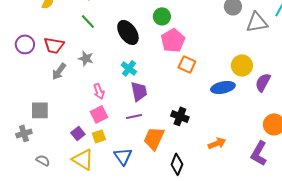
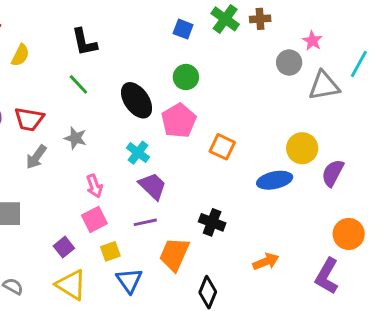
pink pentagon: (173, 40) -> (179, 121), moved
purple trapezoid: (139, 91) -> (153, 186), turned -35
yellow square: (99, 136) -> (110, 251), moved

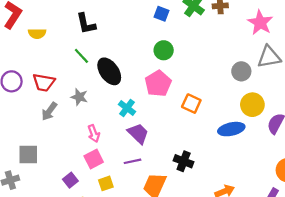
pink star: (312, 41) -> (260, 23), size x1.6
yellow semicircle: (20, 55) -> (37, 34), turned 63
gray circle: (289, 63) -> (241, 71), moved
black ellipse: (137, 100) -> (109, 71), moved

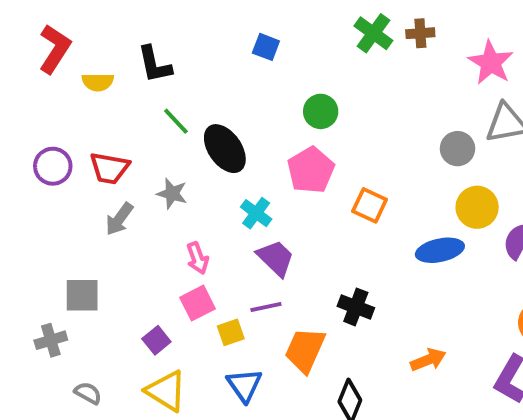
blue square: (161, 14) -> (266, 47), moved
black L-shape: (86, 24) -> (154, 65), moved
yellow square: (106, 183) -> (231, 332), moved

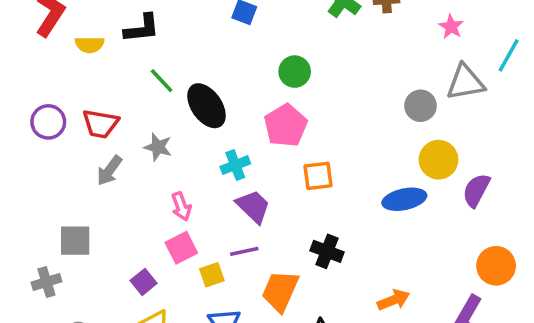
pink star: (491, 63) -> (451, 27), size x0.6
black L-shape: (154, 65) -> (142, 28), turned -84
orange square: (370, 205) -> (318, 176), moved, turned -32
cyan cross: (256, 213) -> (235, 165), turned 32

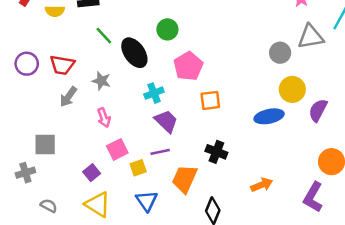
green circle: (295, 72) -> (167, 29), moved
pink arrow: (181, 206) -> (104, 118), moved

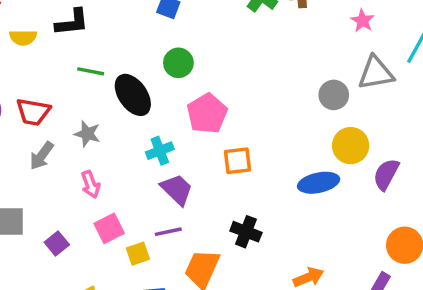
green line: (104, 36) -> (91, 71), turned -36
purple square: (92, 173) -> (57, 244), moved

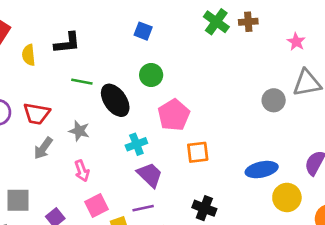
yellow semicircle: (23, 38) -> (29, 55), turned 84
yellow circle: (351, 146) -> (287, 197), moved

